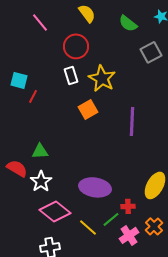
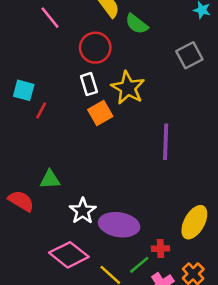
green semicircle: (128, 23) -> (137, 24), moved
orange square: (88, 109) -> (100, 113), moved
white star: (41, 181) -> (83, 211), moved

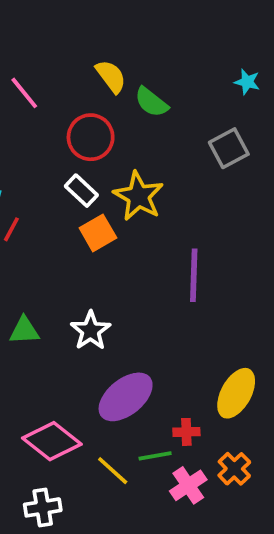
white rectangle: (89, 84) -> (81, 191), turned -30
white star: (83, 211) -> (91, 331), moved
purple ellipse: (119, 225) -> (126, 397), turned -48
green line: (139, 265) -> (155, 456), turned 30

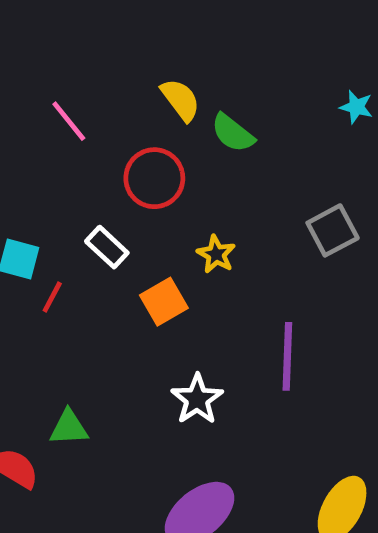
gray square: (229, 148) -> (333, 230), moved
white rectangle: (81, 191) -> (107, 247), moved
yellow star: (138, 196) -> (216, 254), size x0.6
white star: (91, 331) -> (197, 399), moved

